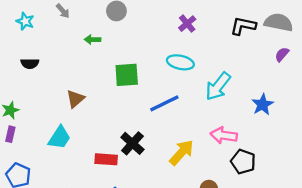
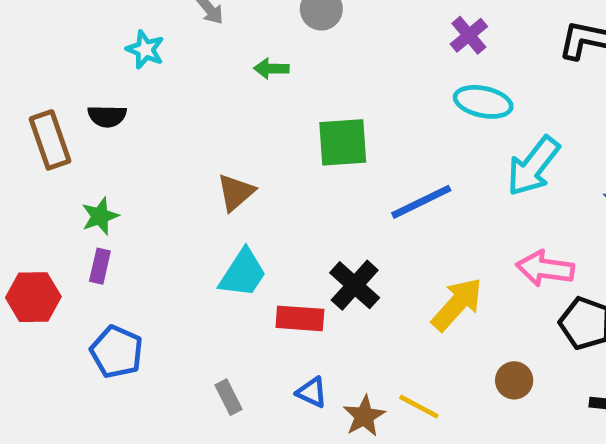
cyan star: (25, 21) -> (145, 50), moved
cyan ellipse: (180, 62) -> (483, 102), moved
black semicircle: (30, 63) -> (107, 116), moved
cyan trapezoid: (59, 138) -> (243, 273), moved

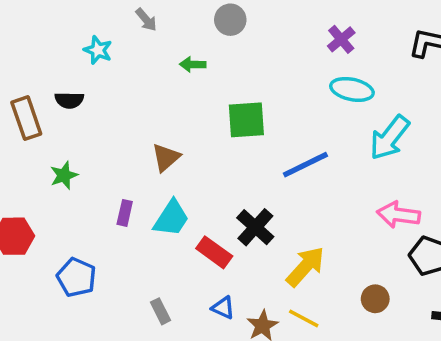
purple rectangle: (100, 266) -> (125, 213), moved
yellow arrow: (457, 304) -> (305, 267), moved
red rectangle: (300, 318) -> (214, 252), turned 32

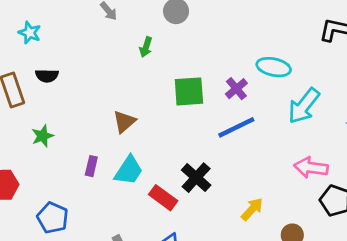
purple cross: (341, 39) -> (236, 89), moved
cyan star: (98, 50) -> (30, 33), moved
green arrow: (193, 64) -> (146, 47), turned -72
yellow arrow: (305, 267) -> (252, 209), moved, size x0.7

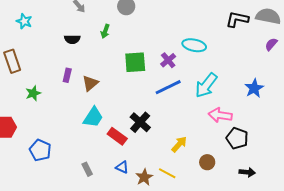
black semicircle: (47, 76) -> (72, 39), moved
cyan arrow: (304, 106) -> (206, 85), moved
purple rectangle: (91, 166) -> (67, 75), moved

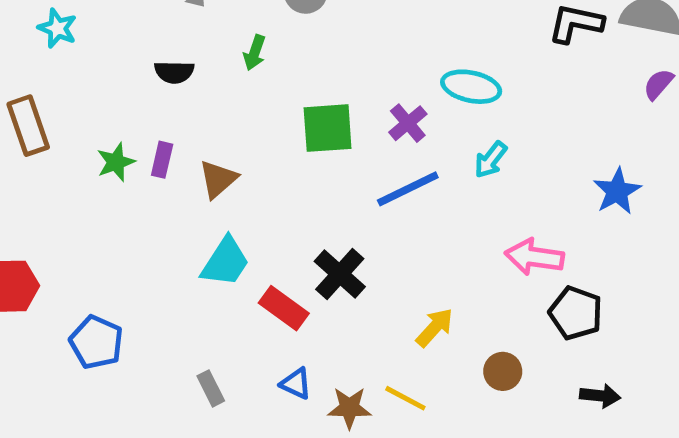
cyan arrow: (206, 85) -> (491, 160), moved, size x0.6
green star: (33, 93) -> (116, 162), moved
brown star: (144, 177) -> (349, 408), turned 30

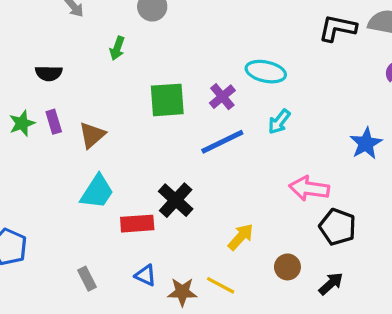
black semicircle: (174, 72) -> (49, 73), moved
purple rectangle: (162, 160) -> (54, 122), turned -30
red rectangle: (284, 308) -> (137, 224), turned -40
black arrow: (600, 396) -> (331, 284), moved, turned -48

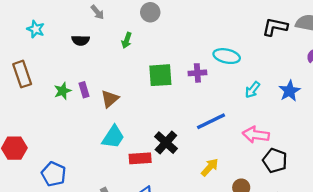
black semicircle: (49, 73) -> (81, 40), moved
purple cross: (222, 97) -> (197, 73), turned 36
cyan arrow: (279, 122) -> (252, 90), moved
blue line: (222, 142) -> (211, 121), moved
blue star: (366, 143) -> (290, 91), moved

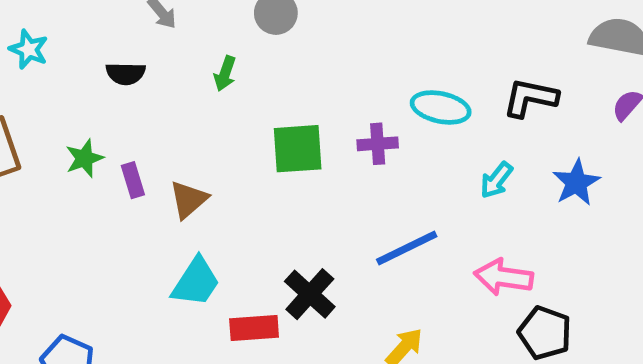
black L-shape: (275, 27) -> (530, 98), moved
green star: (63, 91) -> (84, 158), moved

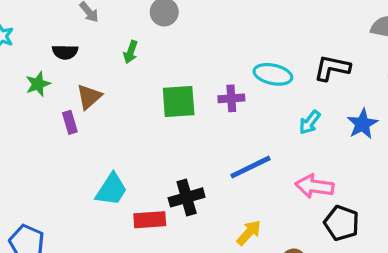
green star: (84, 158) -> (38, 84), moved
brown triangle: (189, 200) -> (89, 97), moved
black cross: (310, 294) -> (187, 197), turned 32

